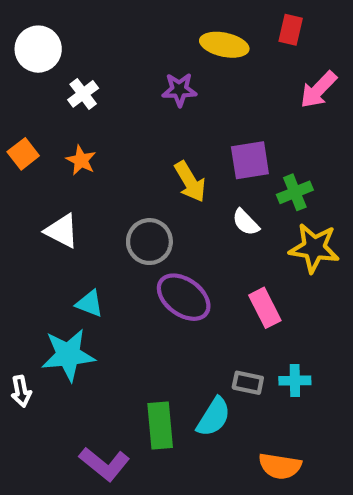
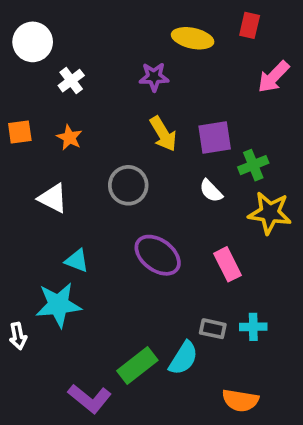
orange square: (23, 154) -> (20, 132), turned 30
yellow arrow: (190, 182) -> (163, 134), moved
gray circle: (149, 242) -> (128, 185), moved
green rectangle: (160, 425) -> (137, 365), turned 57

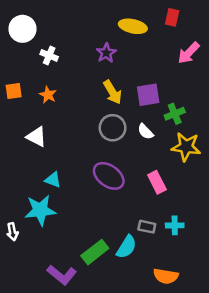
purple star: (154, 77) -> (106, 53), turned -30
white cross: (71, 81) -> (49, 55), turned -30
gray circle: (128, 185) -> (113, 128), moved

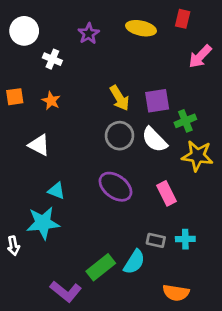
purple star: (106, 53) -> (89, 34), moved
white semicircle: (146, 132) -> (154, 140), size x1.5

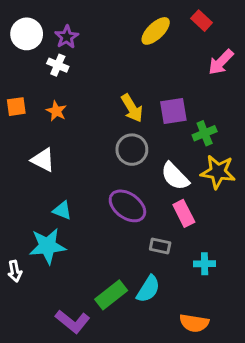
red rectangle: (183, 19) -> (202, 21), turned -60
yellow ellipse: (141, 28) -> (156, 31), turned -56
purple star: (89, 34) -> (67, 37), moved
white semicircle: (154, 140) -> (175, 176), moved
gray rectangle: (156, 240) -> (160, 246), moved

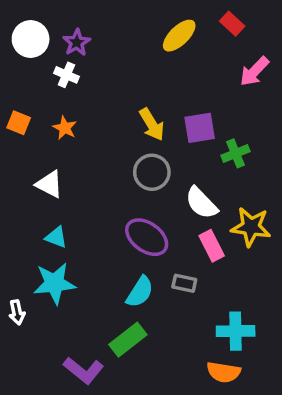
orange square: (16, 107) -> (19, 123), turned 30
yellow star: (218, 172) -> (251, 227), moved
cyan triangle: (62, 210) -> (56, 237), moved
cyan cross: (205, 264) -> (236, 331), moved, size x1.5
cyan semicircle: (148, 289) -> (140, 292), moved

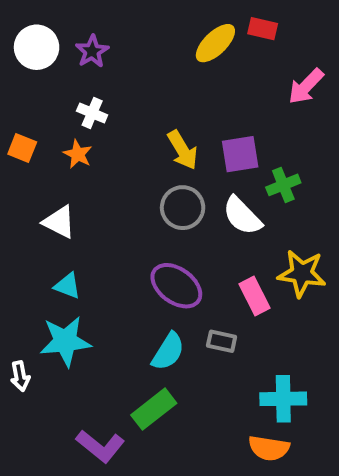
red rectangle: (232, 24) -> (263, 29), moved, turned -30
white cross: (66, 75) -> (92, 113), moved
white semicircle: (201, 203) -> (242, 216), moved

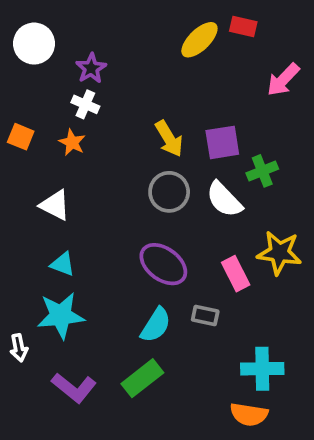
purple star: (92, 51) -> (91, 68), moved
purple L-shape: (100, 446) -> (74, 388), moved

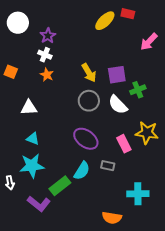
orange star: (72, 142) -> (47, 75), moved
white triangle: (55, 205) -> (29, 108), turned -30
green rectangle: (142, 378) -> (60, 186), moved
orange semicircle: (249, 414) -> (112, 218), moved

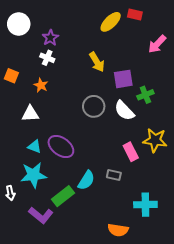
yellow arrow: (89, 73) -> (97, 62), moved
orange star: (47, 75) -> (41, 85), moved
purple ellipse: (86, 139) -> (61, 147), moved

